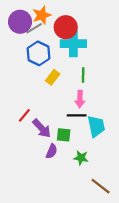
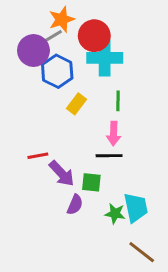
purple circle: (20, 22) -> (33, 51), moved
red line: (24, 115) -> (38, 156), turned 40
cyan trapezoid: (96, 126) -> (136, 208), moved

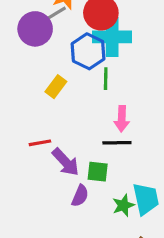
blue hexagon: (57, 71) -> (88, 51), moved
green line: (118, 101) -> (106, 79), moved
yellow rectangle: (76, 104) -> (56, 87), moved
green star: (115, 214) -> (123, 205), turned -30

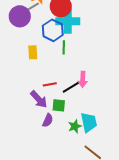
yellow rectangle: (56, 87) -> (33, 52), turned -40
pink arrow: (122, 119) -> (83, 79), moved
red line: (40, 143) -> (50, 84), moved
black line: (117, 143) -> (71, 87), turned -30

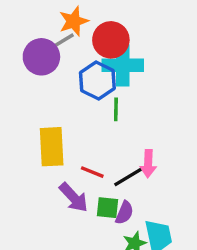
yellow rectangle: (33, 52) -> (52, 147), moved, size x1.6
red line: (50, 84) -> (92, 172), turned 32
purple semicircle: (48, 120) -> (124, 213), moved

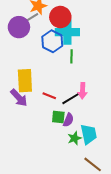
green line: (116, 109) -> (71, 56), moved
purple arrow: (74, 197) -> (19, 98), moved

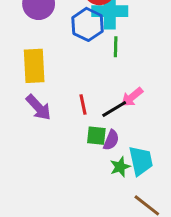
yellow rectangle: (25, 81) -> (34, 66), moved
pink arrow: (83, 91) -> (132, 97), turned 49
red line: (49, 96) -> (83, 104), turned 56

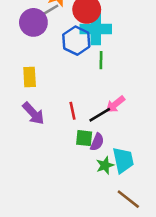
yellow rectangle: (34, 66) -> (30, 77), size x0.7

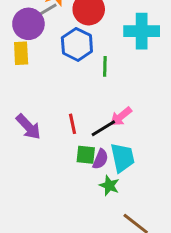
cyan cross: (96, 29) -> (142, 31), moved
yellow rectangle: (30, 77) -> (21, 53), moved
cyan trapezoid: (123, 160) -> (122, 158), moved
green star: (105, 165) -> (109, 186), turned -30

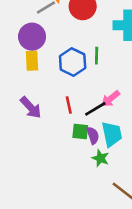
purple circle: (28, 24) -> (32, 37), moved
blue hexagon: (77, 44) -> (73, 62), moved
yellow rectangle: (21, 53) -> (32, 61), moved
purple semicircle: (100, 159) -> (93, 135), turned -42

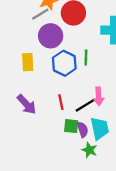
purple circle: (32, 37) -> (51, 36), moved
pink arrow: (111, 99) -> (99, 96), turned -54

